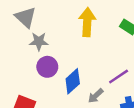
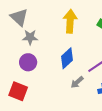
purple circle: (47, 67) -> (28, 62), moved
blue diamond: (73, 81) -> (67, 58), moved

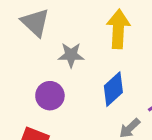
gray star: (30, 37) -> (71, 55), moved

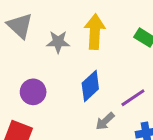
gray star: (71, 55) -> (58, 42), moved

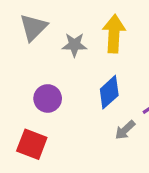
gray triangle: (20, 26) -> (33, 27), turned 32

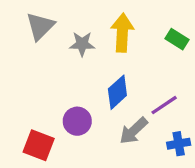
purple circle: (48, 98) -> (77, 121), moved
gray arrow: (125, 130) -> (134, 131), size x1.4

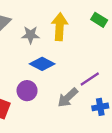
green rectangle: (177, 39) -> (99, 20), moved
blue diamond: (117, 92) -> (42, 64), moved, turned 70

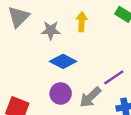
yellow arrow: (60, 27) -> (82, 22), size x0.7
purple circle: (27, 91) -> (61, 93), moved

